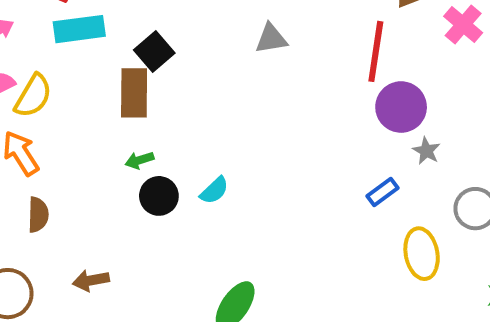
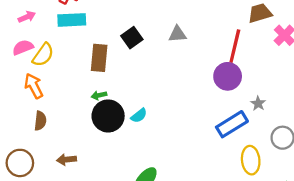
black square: (154, 51) -> (132, 38), moved
purple circle: (401, 107) -> (228, 76), moved
blue rectangle: (383, 192) -> (232, 124), size x1.8
black circle: (159, 196) -> (108, 116), size x1.5

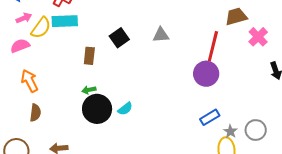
yellow semicircle: (43, 55) -> (41, 28), moved
brown rectangle: (99, 58) -> (89, 56), size x0.7
gray star: (258, 103) -> (230, 131), moved
blue rectangle: (232, 124) -> (210, 117), size x0.7

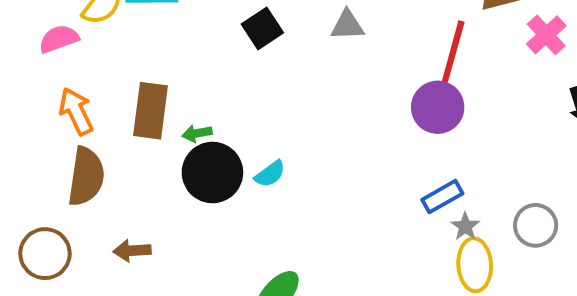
brown rectangle: (89, 56) -> (150, 111), moved, size x1.5
brown semicircle: (35, 113) -> (86, 176), size x1.6
gray star: (230, 131) -> (465, 226), moved

